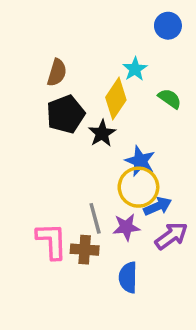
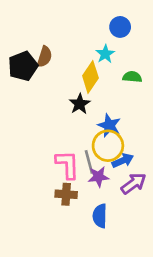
blue circle: (168, 26) -> (120, 27), moved
green semicircle: (170, 99) -> (132, 77), turned -30
black pentagon: (66, 114) -> (23, 66), moved
gray line: (95, 218) -> (89, 162), moved
pink L-shape: (52, 241) -> (67, 165), moved

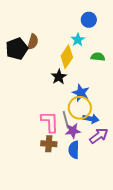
blue arrow: (123, 161) -> (91, 119), turned 35
blue semicircle: (100, 216) -> (74, 150), moved

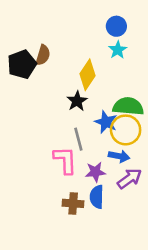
cyan star: (78, 40) -> (118, 50), moved
green semicircle: (98, 57) -> (128, 106), moved, size x1.6
yellow circle: (80, 108) -> (126, 130), moved
gray line: (66, 120) -> (78, 139), moved
brown cross: (49, 144) -> (73, 203), moved

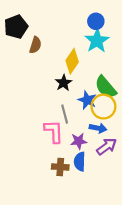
cyan star: (118, 50) -> (97, 41), size x1.6
black pentagon: (22, 64) -> (16, 27), moved
green semicircle: (128, 106) -> (106, 87), turned -135

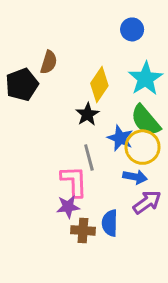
black pentagon: (16, 27) -> (22, 85), moved
cyan star: (97, 41) -> (146, 79), moved
purple star: (79, 141) -> (68, 207), moved

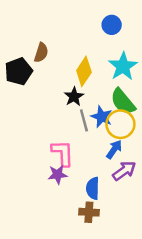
gray line: (89, 158) -> (84, 120), moved
blue arrow: (135, 177) -> (114, 149), turned -66
brown cross: (83, 230) -> (89, 212), moved

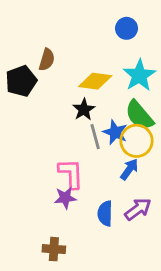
yellow diamond: (84, 71) -> (95, 81), turned 64
purple arrow: (124, 171) -> (138, 209), moved
brown cross: (89, 212) -> (54, 249), moved

